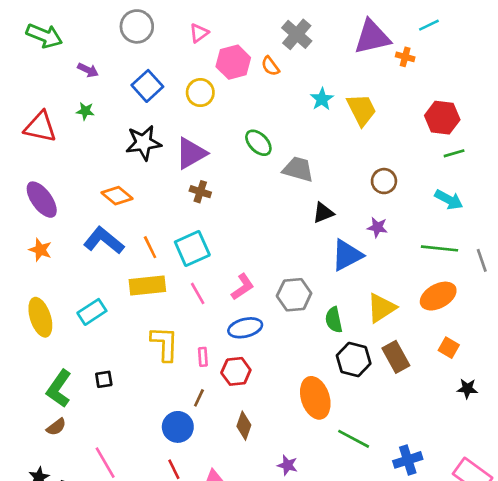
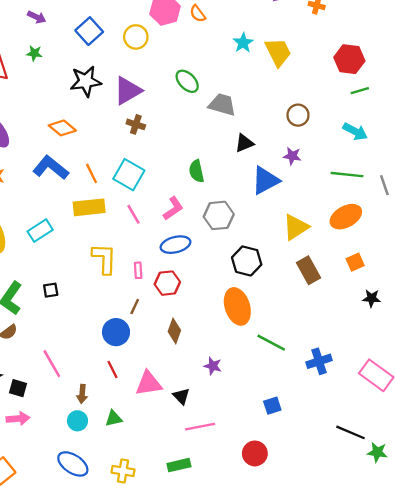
cyan square: (192, 248) -> (129, 175), turned -36
green semicircle: (334, 320) -> (196, 171), moved
orange square: (449, 348) -> (355, 262), turned 36
black hexagon: (354, 360) -> (247, 261), moved

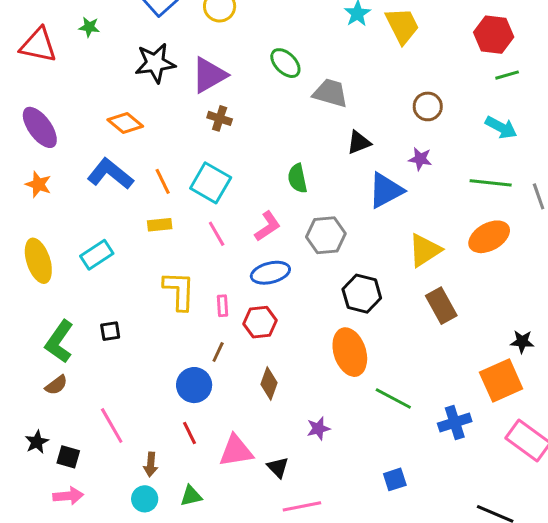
yellow rectangle: (89, 207) -> (160, 225), size x0.6
orange square: (355, 262) -> (501, 381), moved, size x1.8
purple star: (213, 366) -> (318, 428), turned -30

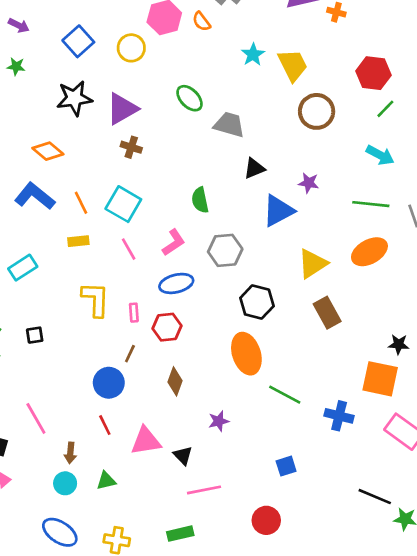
green line: (507, 75) -> (385, 109), turned -30
brown circle: (428, 106) -> (317, 111), moved, size x1.4
orange square: (501, 381) -> (380, 379), turned 36
blue cross: (455, 422) -> (339, 416), turned 32

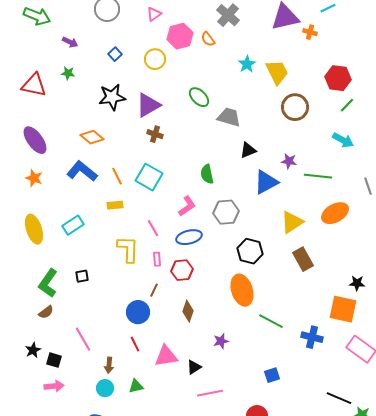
blue square: (78, 41) -> (115, 54), size x0.6
green line: (371, 204) -> (318, 176), moved
pink line: (129, 249) -> (153, 228), moved
black triangle: (183, 456) -> (194, 367), turned 42

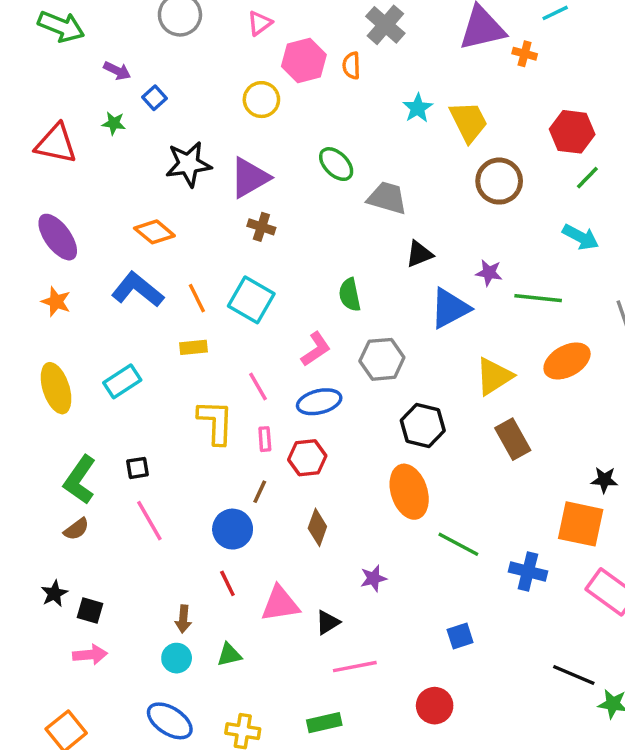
orange semicircle: (208, 39) -> (351, 66), turned 35
blue square: (115, 54) -> (154, 98), moved
pink line: (83, 339) -> (149, 521), moved

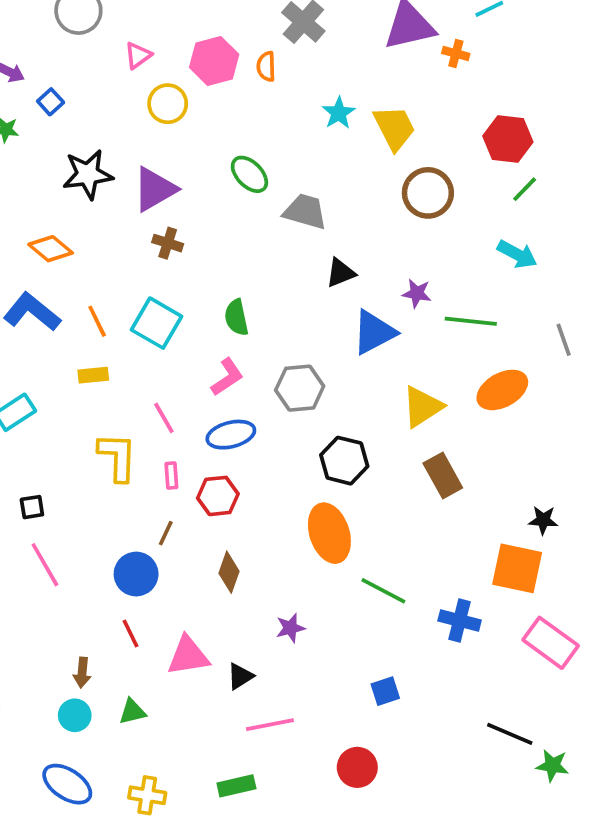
pink triangle: (260, 23) -> (138, 55), moved
green semicircle: (350, 295) -> (236, 317), moved

